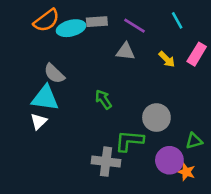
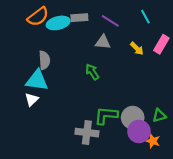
gray semicircle: (54, 73) -> (44, 60), turned -138
green arrow: (103, 99) -> (92, 72), moved
gray circle: (156, 118) -> (133, 118), moved

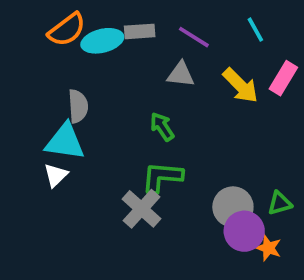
yellow arrow: (137, 49) -> (240, 86), size x1.5
green L-shape: (106, 115) -> (162, 177), moved
gray cross: (87, 133) -> (142, 209), moved, turned 35

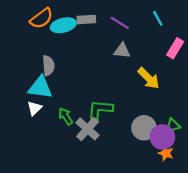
gray triangle: (181, 74) -> (122, 51), moved
yellow arrow: (240, 86) -> (149, 78), moved
green arrow: (162, 127) -> (66, 116), moved
purple circle: (244, 231) -> (162, 137), moved

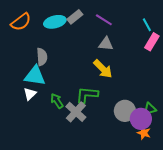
orange semicircle: (41, 18) -> (21, 22), moved
cyan line: (158, 18) -> (147, 25), moved
gray rectangle: (86, 19) -> (75, 17), turned -35
yellow arrow: (149, 78) -> (103, 69), moved

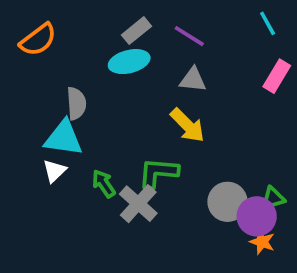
cyan ellipse: (55, 22) -> (129, 62), moved
cyan line: (147, 25) -> (268, 23), moved

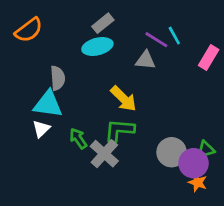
cyan line: (268, 23) -> (174, 36), moved
purple line: (189, 36) -> (156, 40), moved
yellow arrow: (187, 125) -> (124, 99), moved

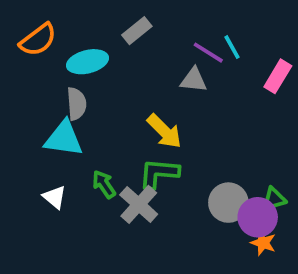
cyan ellipse: (97, 47) -> (87, 62), moved
white triangle: (41, 129) -> (55, 197), moved, turned -36

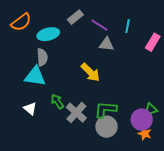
cyan line: (232, 47) -> (128, 26), turned 40
purple line: (208, 53) -> (99, 25), moved
green L-shape: (159, 173) -> (105, 110), moved
gray circle: (228, 203) -> (106, 127), moved

